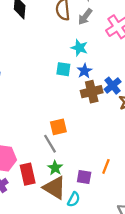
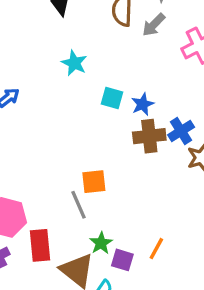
cyan star: (79, 48) -> (74, 63), moved
green star: (55, 168) -> (101, 243), moved

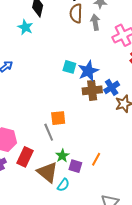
gray arrow: (154, 25) -> (95, 22), turned 126
cyan star: (74, 63) -> (25, 27), moved
blue star: (143, 104) -> (88, 71), size x1.5
red rectangle: (40, 245) -> (25, 157), turned 30

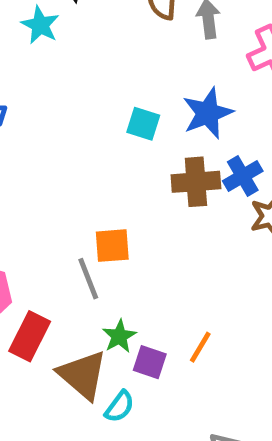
blue star: (88, 71) -> (208, 113), moved

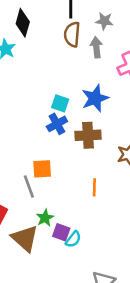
blue cross: (243, 176) -> (57, 124), moved
orange line: (200, 347) -> (94, 187), moved, turned -30
cyan semicircle: (120, 407) -> (73, 239), moved

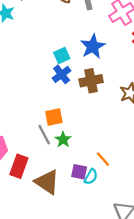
cyan square: (60, 103) -> (62, 55), turned -35
orange line: (94, 187) -> (103, 159), moved, turned -35
green star: (45, 218) -> (63, 140), moved

